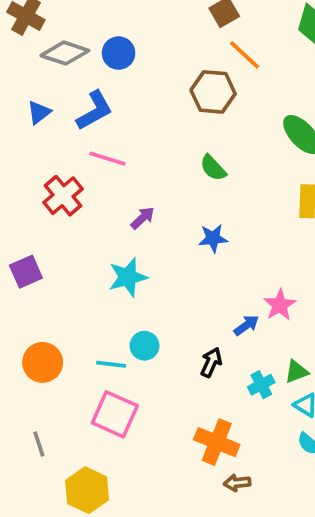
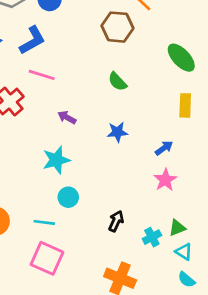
purple arrow: (143, 218) -> (67, 117), turned -108
blue arrow: (246, 325) -> (164, 148), moved
cyan circle: (144, 346) -> (68, 197), moved

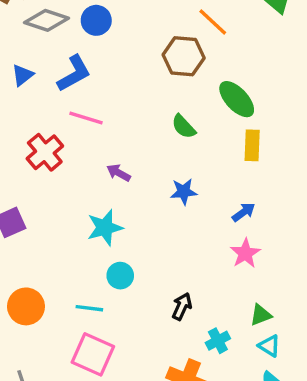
green ellipse: (181, 58) -> (237, 99), moved
yellow rectangle: (185, 105) -> (252, 145), moved
cyan cross: (152, 237) -> (218, 341), moved

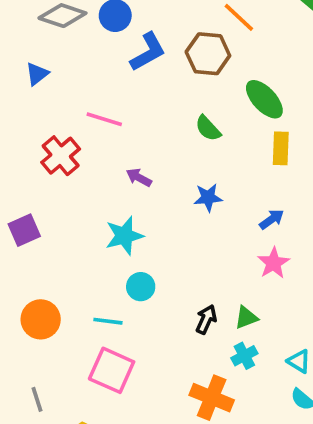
blue L-shape: (74, 73) -> (148, 52), moved
green triangle: (261, 315) -> (246, 318), moved

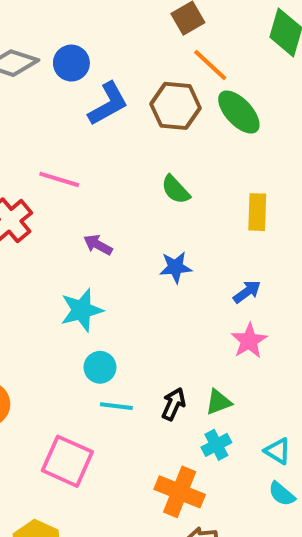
green ellipse: (264, 99) -> (239, 112), moved
cyan line: (108, 321) -> (116, 406), moved

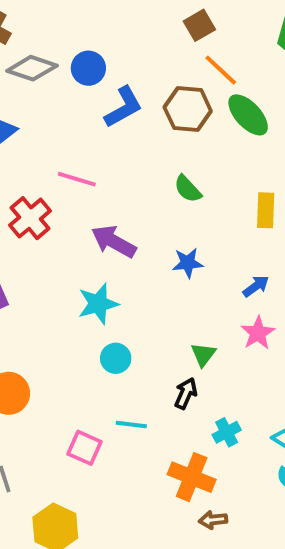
purple arrow: (98, 245) -> (114, 241), size x1.6
green triangle: (218, 402) -> (203, 354), moved, turned -32
cyan line: (116, 406) -> (131, 424), moved
pink square: (67, 461) -> (85, 448), size x0.7

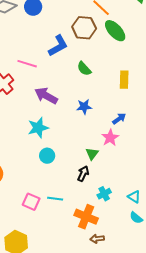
blue L-shape: (123, 107) -> (58, 46), moved
pink star: (258, 333) -> (110, 138), moved
cyan line: (131, 424) -> (55, 199), moved

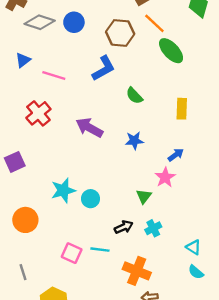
brown hexagon: (84, 28) -> (120, 33), moved
pink line: (27, 64) -> (54, 76), moved
cyan star: (38, 128) -> (63, 190), moved
black arrow: (83, 174) -> (124, 227), moved, turned 42
cyan cross: (104, 194) -> (153, 228), moved

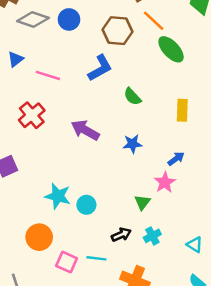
cyan star: (63, 190) -> (58, 196), turned 30
orange circle: (25, 220) -> (39, 237), moved
cyan triangle: (194, 247) -> (195, 245), moved

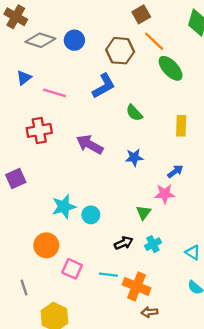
red cross: (32, 115) -> (39, 130), turned 30
pink star: (165, 182) -> (165, 194), turned 30
cyan star: (58, 196) -> (64, 207), turned -30
cyan line: (96, 258) -> (108, 275), moved

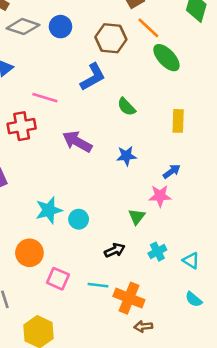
pink line: (54, 93) -> (45, 98), moved
cyan cross: (153, 244) -> (157, 252), moved

